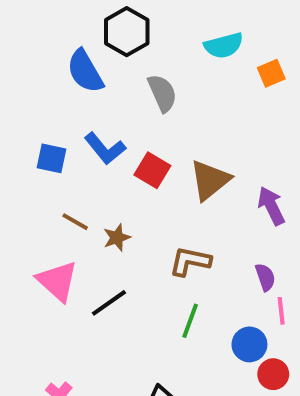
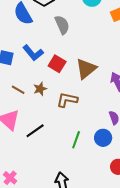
brown star: (117, 238) -> (40, 89), moved
brown L-shape: (190, 261) -> (67, 100), moved
blue circle: (249, 344) -> (103, 138), moved

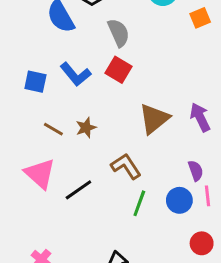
red square: (57, 64) -> (119, 70), moved
brown triangle: (86, 69) -> (154, 119), moved
brown L-shape: (67, 100) -> (126, 166), moved, turned 45

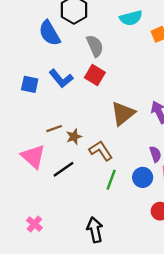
brown star: (86, 128) -> (74, 137), moved
brown line: (53, 129) -> (54, 129), moved, turned -49

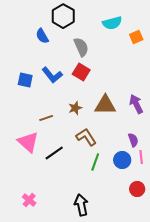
blue semicircle: (49, 33) -> (42, 36), size x0.7
brown triangle: (123, 113) -> (105, 105), turned 40
brown star: (74, 137) -> (75, 108), moved

